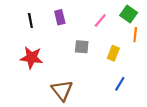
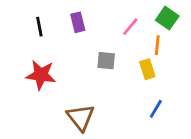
orange line: (135, 35) -> (157, 45), moved
yellow rectangle: (113, 53) -> (147, 69), turned -40

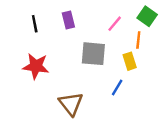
gray square: (106, 61) -> (93, 54), size x1.5
blue line: (156, 109) -> (117, 87), moved

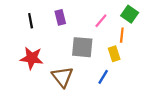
brown triangle: (71, 104) -> (62, 77), moved

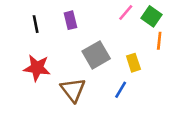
pink line: (101, 21) -> (126, 13), moved
orange line: (122, 35) -> (159, 41), moved
gray square: (82, 47) -> (96, 55), turned -35

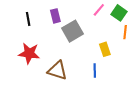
gray square: (96, 55) -> (73, 31), moved
brown triangle: (73, 90) -> (57, 70), turned -35
blue line: (121, 90) -> (95, 70), turned -32

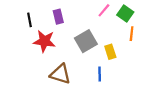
gray square: (73, 31) -> (86, 41), moved
red star: (29, 53) -> (44, 41), moved

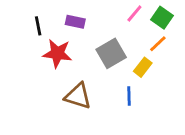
purple rectangle: (58, 17) -> (75, 22), turned -64
orange line: (132, 34) -> (158, 44), moved, turned 40
yellow rectangle: (110, 52) -> (143, 67), turned 56

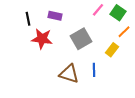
orange line: (158, 44) -> (124, 32), moved
yellow rectangle: (143, 67) -> (112, 50), moved
brown triangle: (78, 96) -> (69, 74), moved

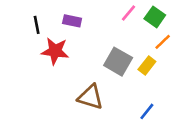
gray square: (81, 39) -> (118, 62), moved, turned -30
blue line: (94, 70) -> (147, 111), moved, turned 40

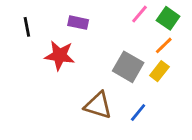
black line: (37, 25) -> (27, 27), moved
orange line: (163, 42) -> (164, 45), moved
blue line: (147, 111) -> (138, 112), moved

